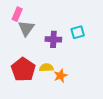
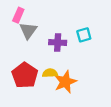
orange star: (61, 76) -> (65, 82), size x1.5

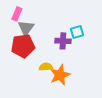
purple cross: (58, 43) -> (63, 41), moved
red pentagon: (25, 75) -> (23, 46), moved, turned 30

